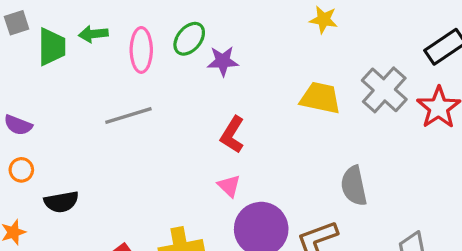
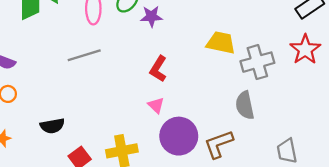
gray cross: (384, 90) -> (257, 62), moved, turned 32
black semicircle: (61, 202) -> (52, 126), moved

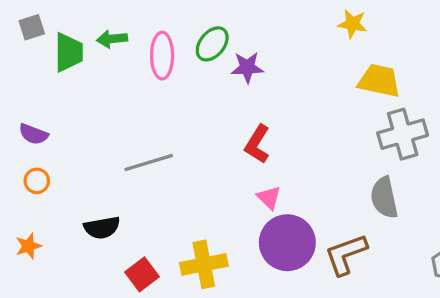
yellow trapezoid: (221, 43) -> (379, 81), moved
gray line: (84, 55) -> (149, 163), moved
pink triangle: (156, 105) -> (269, 198), moved

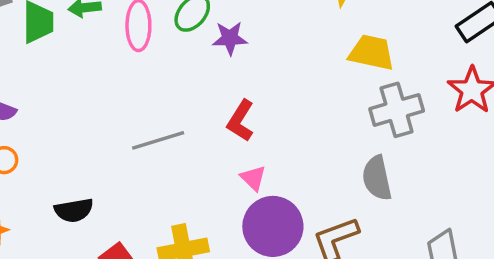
gray line: (149, 163) -> (158, 140), moved

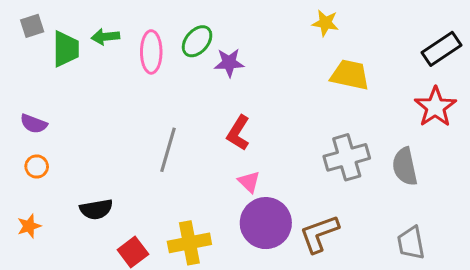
gray cross: (397, 110) -> (347, 157), moved
gray line: (158, 140) -> (168, 150), turned -57
gray semicircle: (377, 178) -> (405, 167), moved

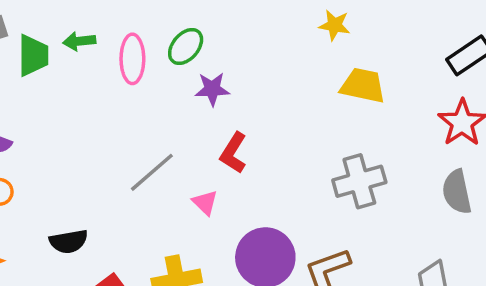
purple star: (229, 63) -> (212, 89), moved
gray line: (168, 150) -> (152, 172), turned 33
gray semicircle: (405, 167) -> (457, 192), moved
pink triangle: (249, 182) -> (205, 202), moved

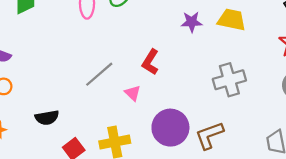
purple star: (212, 89) -> (192, 22), moved

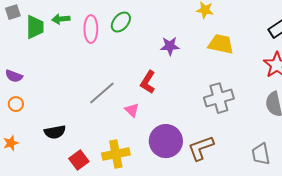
purple star: (192, 22) -> (170, 46), moved

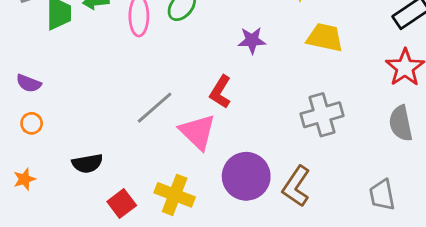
pink triangle: (132, 110) -> (198, 132), size x1.8
brown L-shape: (201, 148) -> (296, 186), turned -36
yellow cross: (116, 154) -> (175, 195), turned 32

